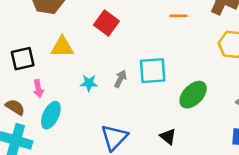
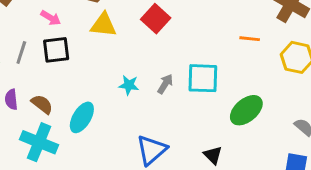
orange line: (179, 16) -> (250, 39), moved
yellow triangle: (62, 47) -> (103, 25), moved
pink arrow: (38, 89) -> (51, 18), moved, turned -54

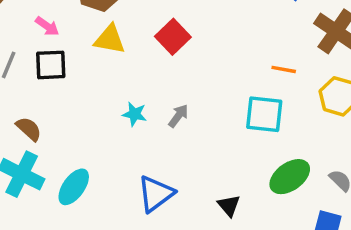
cyan square: (203, 78) -> (264, 114), moved
green ellipse: (246, 110) -> (290, 177), moved
cyan ellipse: (82, 117) -> (74, 187), moved

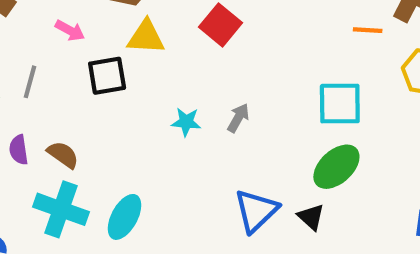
black square: (51, 65) -> (107, 76), moved
orange line: (284, 69) -> (368, 30), moved
green ellipse: (290, 177) -> (336, 167), moved
blue triangle: (156, 194) -> (256, 211), moved

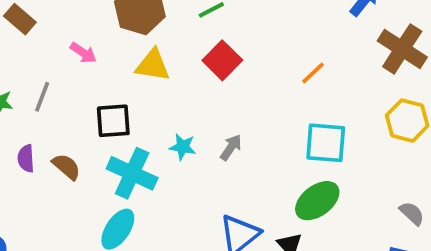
orange line: (368, 30) -> (313, 73), moved, turned -52
black square: (107, 76) -> (113, 121), moved
cyan cross: (61, 209) -> (132, 173), moved

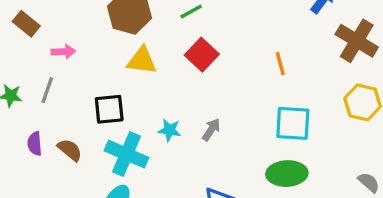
pink arrow: (83, 53) -> (63, 52), moved, turned -35
orange line: (313, 73) -> (280, 64), turned -60
green ellipse: (317, 201) -> (287, 174), turned 36

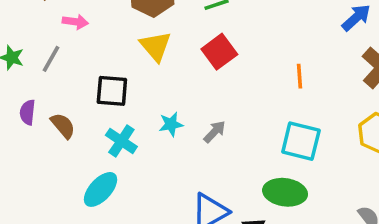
yellow triangle: (142, 60) -> (156, 46), turned 32
cyan star: (170, 130) -> (171, 124), turned -30
cyan cross: (126, 154) -> (121, 141), size x0.7

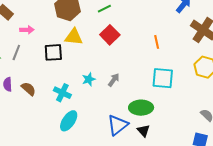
yellow triangle: (156, 46) -> (74, 37), turned -36
black square: (112, 91) -> (53, 52), moved
cyan ellipse: (101, 189) -> (69, 121), moved
green ellipse: (285, 192) -> (141, 108), moved

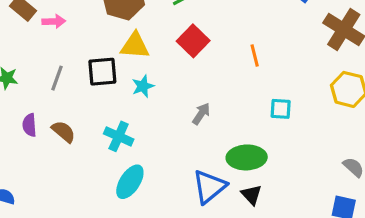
pink arrow: (27, 30) -> (54, 21), moved
orange line: (157, 42) -> (255, 55), moved
gray line: (16, 53) -> (57, 78), moved
cyan square: (163, 78) -> (281, 109), size x0.6
cyan star: (89, 79) -> (143, 86), moved

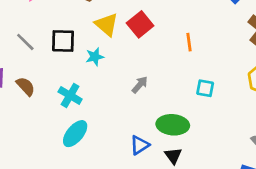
yellow triangle: (135, 46) -> (107, 25), moved, turned 30
gray line: (57, 78) -> (25, 42), turned -72
blue triangle: (209, 187) -> (140, 145), size x0.7

